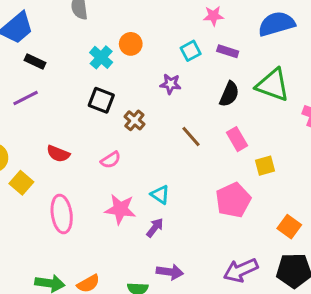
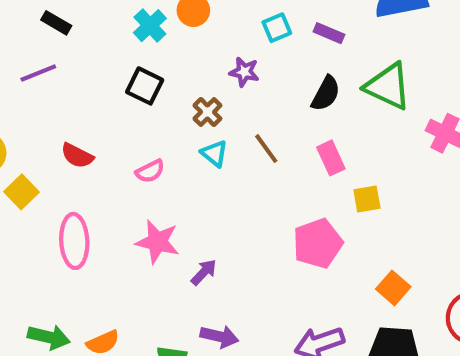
brown cross: (134, 120) -> (207, 112), moved
cyan triangle: (160, 195) -> (214, 153), moved

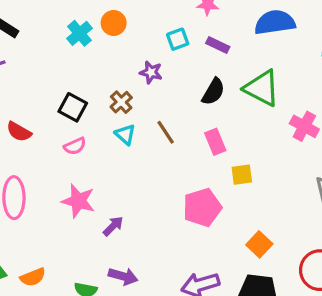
black square: (145, 86) -> (73, 107), moved

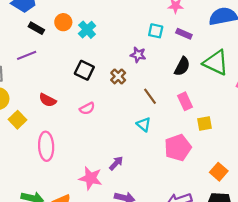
orange circle: (114, 23) -> (63, 22), moved
cyan square: (178, 39) -> (156, 31), turned 35
black square: (73, 107) -> (84, 70), moved
cyan triangle: (125, 134) -> (144, 124), moved
pink star: (78, 201) -> (90, 178), moved

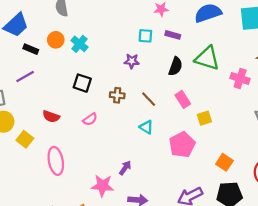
brown cross: (118, 76) -> (117, 95), moved, turned -32

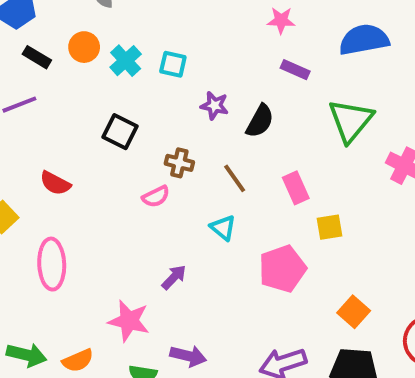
cyan square: (145, 36) -> (173, 64), moved
green triangle: (207, 58) -> (351, 121), turned 44
black semicircle: (175, 66) -> (260, 121), moved
pink semicircle: (90, 119) -> (156, 196), moved
purple arrow: (125, 168) -> (174, 277), moved

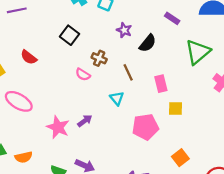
pink semicircle: (156, 196) -> (83, 74), turned 48
pink ellipse: (52, 264) -> (19, 101), turned -68
pink star: (129, 321) -> (58, 127), moved

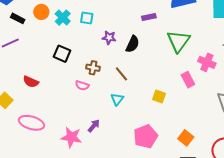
purple rectangle: (172, 18) -> (149, 17), turned -32
pink rectangle: (161, 84) -> (188, 80), moved
cyan triangle: (117, 98) -> (117, 99), turned 32
yellow square: (175, 109) -> (159, 97), moved, turned 32
pink pentagon: (145, 127) -> (146, 136), moved

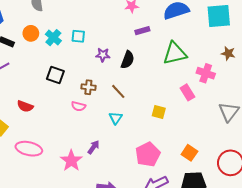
green triangle: (178, 41) -> (175, 53), turned 45
pink star: (71, 137) -> (71, 161), turned 30

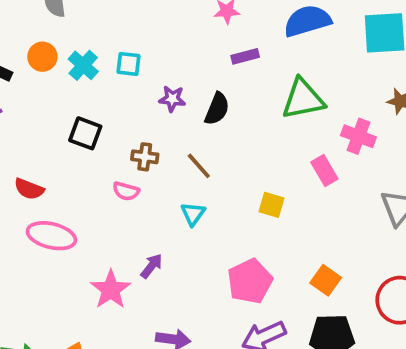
pink ellipse: (29, 149) -> (51, 236), moved

